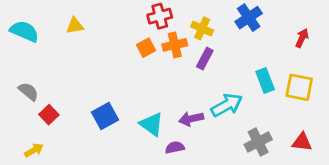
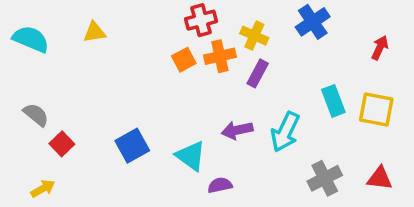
cyan arrow: (227, 105) -> (285, 132), turned 144
purple arrow: (191, 119) -> (237, 130), moved

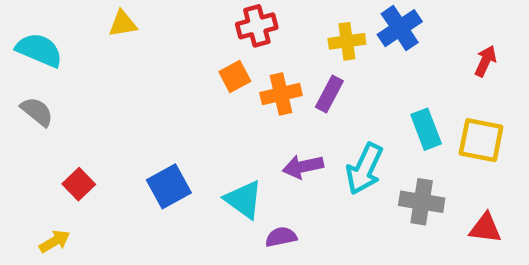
yellow triangle: (94, 32) -> (123, 24), moved
yellow cross: (254, 36) -> (347, 41), moved, turned -32
orange cross: (220, 56) -> (281, 94), moved
gray semicircle: (36, 115) -> (37, 112), moved
gray cross: (325, 178) -> (422, 202), moved, turned 36

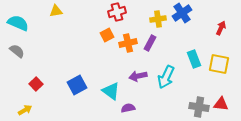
gray cross: (422, 202) -> (199, 107), moved

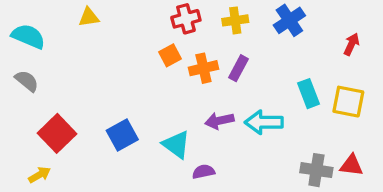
yellow cross: (158, 19) -> (235, 20), moved
cyan arrow: (166, 77) -> (264, 122), turned 65
red square: (36, 84) -> (57, 133), size x1.6

